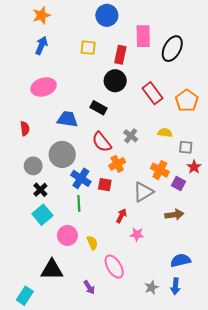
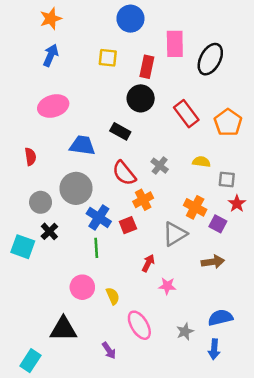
red square: (105, 185) -> (128, 225), turned -32
cyan square: (42, 215) -> (23, 247), moved, turned -30
gray star: (151, 287) -> (185, 332), moved

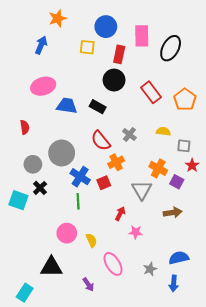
orange star: (51, 19) -> (58, 18), moved
blue circle: (130, 19) -> (106, 27), moved
blue trapezoid: (82, 145) -> (67, 106), moved
gray triangle: (175, 234) -> (142, 190), turned -30

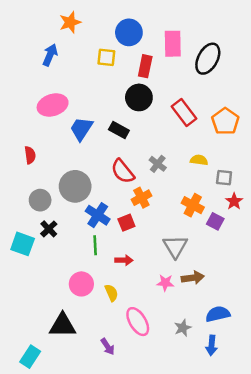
blue trapezoid: (67, 106) -> (81, 129), turned -65
gray triangle: (142, 190) -> (175, 246), moved
brown arrow: (173, 213) -> (193, 278), moved
red arrow: (120, 214) -> (124, 260), moved, turned 64

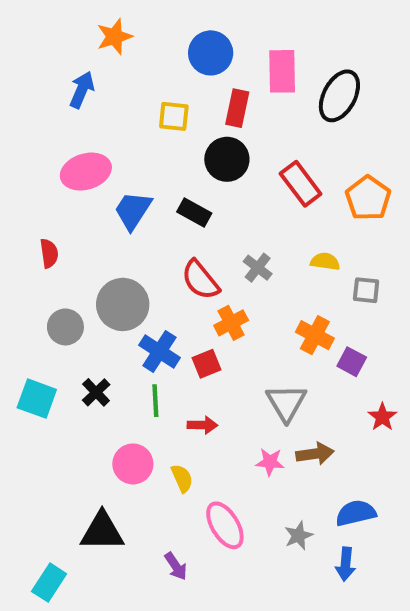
yellow square: (106, 57) -> (174, 116), moved
red star: (234, 201) -> (382, 417), moved
black cross: (49, 229) -> (96, 392), moved

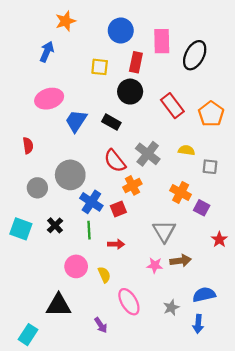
gray cross: (258, 268) -> (148, 154), size x1.5

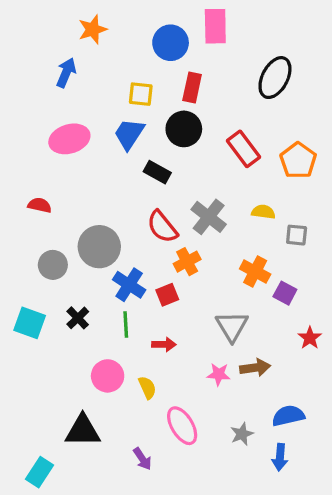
pink rectangle: (162, 41) -> (215, 26), moved
blue trapezoid: (76, 121) -> (129, 134), moved
red semicircle: (28, 146) -> (40, 205), turned -70

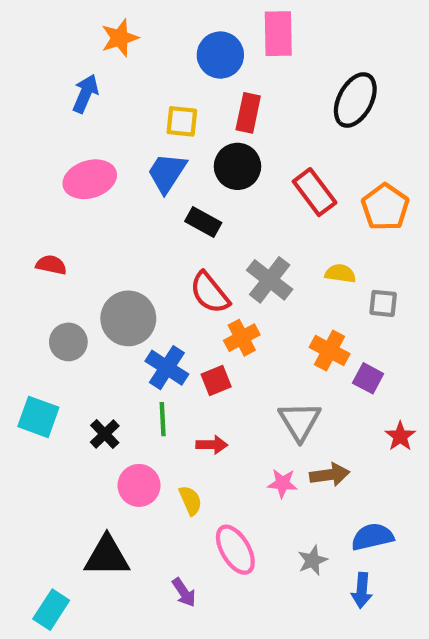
black cross: (78, 318) -> (105, 434), moved

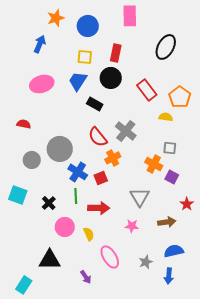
blue circle: (220, 55) -> (88, 26), moved
yellow semicircle: (340, 273) -> (166, 117), moved
gray square: (383, 303) -> (170, 148), moved
red arrow: (212, 445) -> (99, 208), size x1.5
brown arrow: (330, 475) -> (167, 222), moved

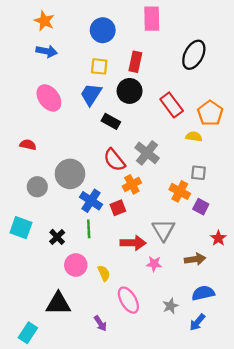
orange star: (56, 18) -> (44, 21), moved, turned -30
blue arrow: (40, 44) -> (47, 51), turned 78
pink ellipse: (42, 84) -> (49, 98), turned 70
red arrow: (99, 208) -> (133, 243), moved
blue arrow: (169, 276) -> (197, 322), turned 35

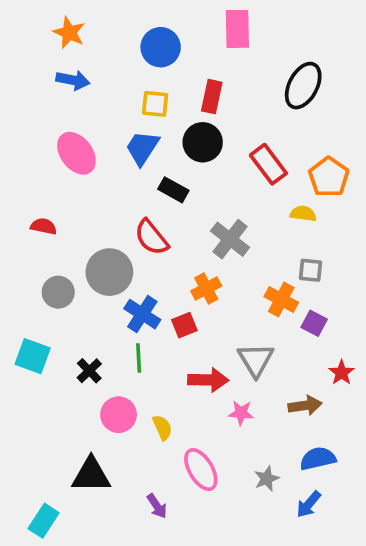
red semicircle: (114, 160) -> (151, 237), moved

